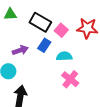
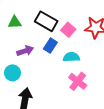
green triangle: (10, 14) -> (15, 22), moved

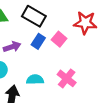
pink square: (68, 30) -> (59, 39), moved
cyan semicircle: (71, 57) -> (35, 80), moved

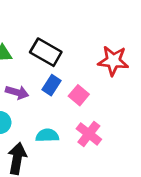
pink square: (59, 39) -> (79, 95), moved
purple arrow: (12, 47) -> (17, 92), turned 35

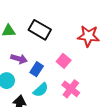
blue rectangle: (52, 85) -> (37, 69), moved
cyan semicircle: (47, 135) -> (41, 90), turned 140

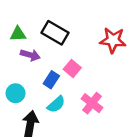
purple arrow: (19, 59) -> (30, 55), moved
pink square: (64, 61) -> (72, 69), moved

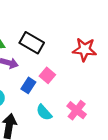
pink cross: (92, 103) -> (77, 110), moved
cyan semicircle: (56, 104) -> (44, 112), moved, turned 90

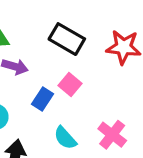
black rectangle: (32, 43) -> (67, 39), moved

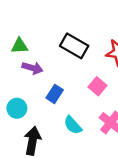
pink square: (70, 84) -> (97, 86), moved

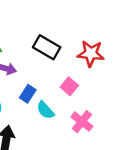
cyan semicircle: (73, 125) -> (45, 110), moved

